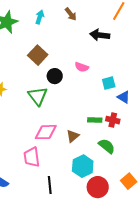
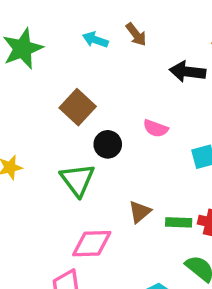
cyan arrow: (40, 17) -> (95, 40), moved, turned -88
brown triangle: (73, 136) -> (140, 212), moved

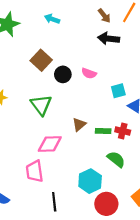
brown arrow: (136, 34) -> (104, 16), moved
black circle: (108, 144) -> (63, 74), moved

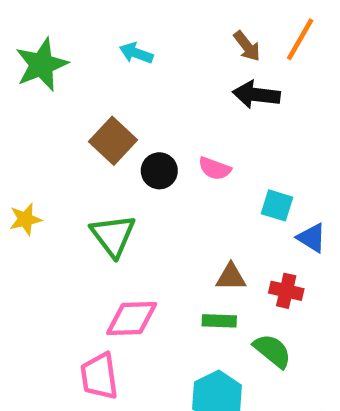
cyan square: (118, 91) -> (277, 205), turned 32
brown triangle: (79, 124) -> (231, 277), moved, turned 40
green rectangle: (103, 131) -> (219, 321), moved

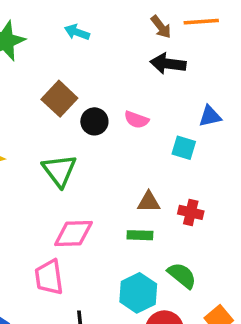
orange line: (300, 39) -> (201, 22), turned 56
blue triangle: (312, 238) -> (210, 116), moved, turned -45
green semicircle: (272, 351) -> (182, 275), moved

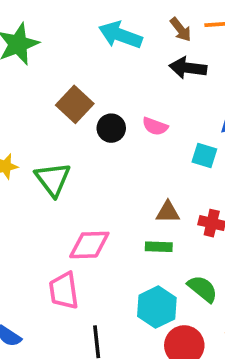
cyan arrow: (77, 32) -> (120, 35), moved, size x1.6
green triangle: (59, 170) -> (53, 179), moved

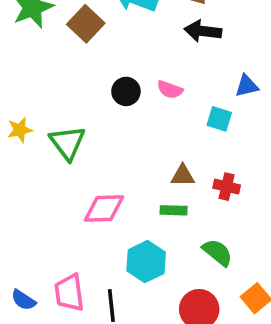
brown square: (75, 104) -> (86, 24), moved
pink trapezoid: (64, 291) -> (69, 293), moved
cyan hexagon: (157, 307) -> (146, 262), moved

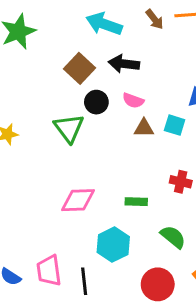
brown square: (86, 24) -> (80, 68), moved
black arrow: (203, 31) -> (124, 64), moved
green triangle: (67, 143) -> (69, 128), moved
brown triangle: (183, 176) -> (144, 128), moved

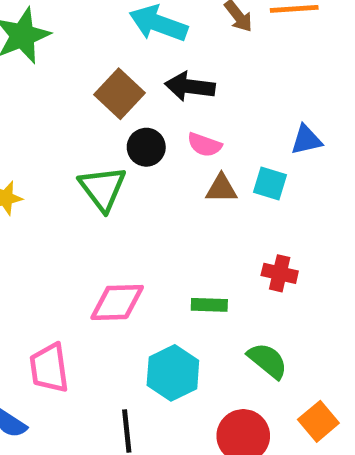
pink trapezoid: (49, 271) -> (49, 368), moved

